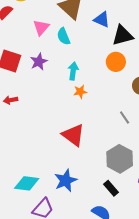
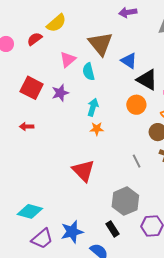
black triangle: (123, 35) -> (147, 80), turned 35
blue star: (66, 180) -> (72, 232), moved

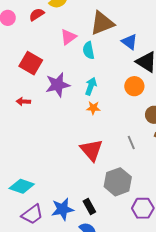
brown triangle: (100, 44) -> (102, 23), turned 44
purple star: (60, 93) -> (58, 85), moved, size x1.4
red triangle: (83, 171) -> (91, 150), moved
black rectangle: (113, 229) -> (89, 207), moved

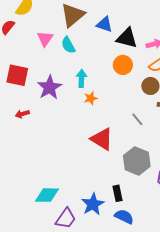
black rectangle: (89, 207) -> (117, 193), turned 35

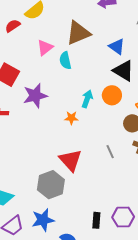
blue triangle: (104, 24) -> (117, 46), moved
cyan arrow: (81, 78) -> (87, 99), moved
gray hexagon: (137, 161) -> (51, 185), moved
black rectangle: (117, 193) -> (96, 220), moved

